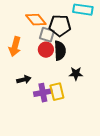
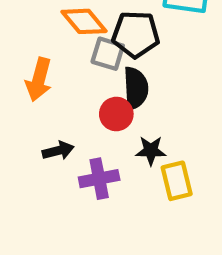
red circle: (46, 50) -> (116, 114), moved
black star: (76, 74) -> (151, 151), moved
yellow rectangle: (57, 92) -> (177, 181), moved

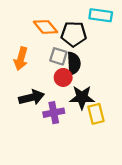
gray square: (108, 54) -> (58, 56), moved
black arrow: (58, 151) -> (31, 97), size x1.5
black star: (151, 151) -> (82, 97), size x1.5

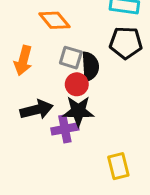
black pentagon: (74, 34) -> (126, 43), moved
black star: (82, 97) -> (78, 111), moved
yellow rectangle: (96, 114) -> (118, 166), moved

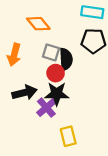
purple cross: (65, 129) -> (46, 108), turned -30
yellow rectangle: (118, 166) -> (68, 136), moved

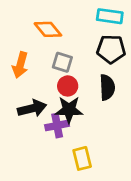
black semicircle: (66, 59) -> (107, 87), moved
purple cross: (46, 108) -> (57, 125), turned 30

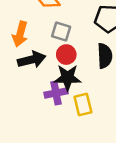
black arrow: (32, 108) -> (32, 60), moved
yellow rectangle: (82, 158) -> (83, 105), moved

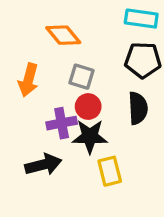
black arrow: (32, 60) -> (43, 165), moved
purple cross: (56, 93) -> (62, 123), moved

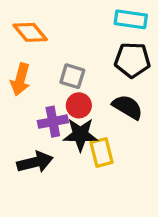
orange diamond: (63, 35) -> (30, 32), moved
black semicircle: (138, 108) -> (127, 107), turned -56
yellow rectangle: (110, 171) -> (102, 152), moved

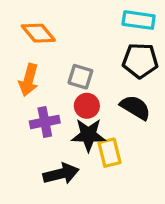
purple cross: (53, 122) -> (45, 122), moved
black arrow: (35, 162) -> (61, 174), moved

